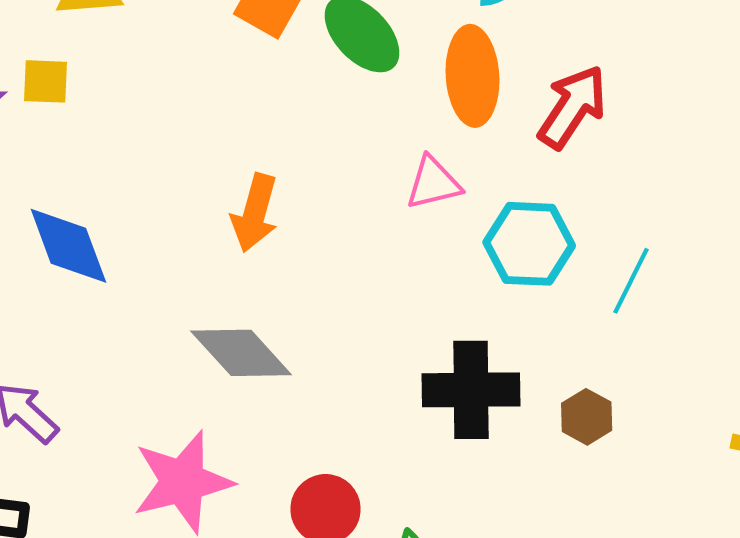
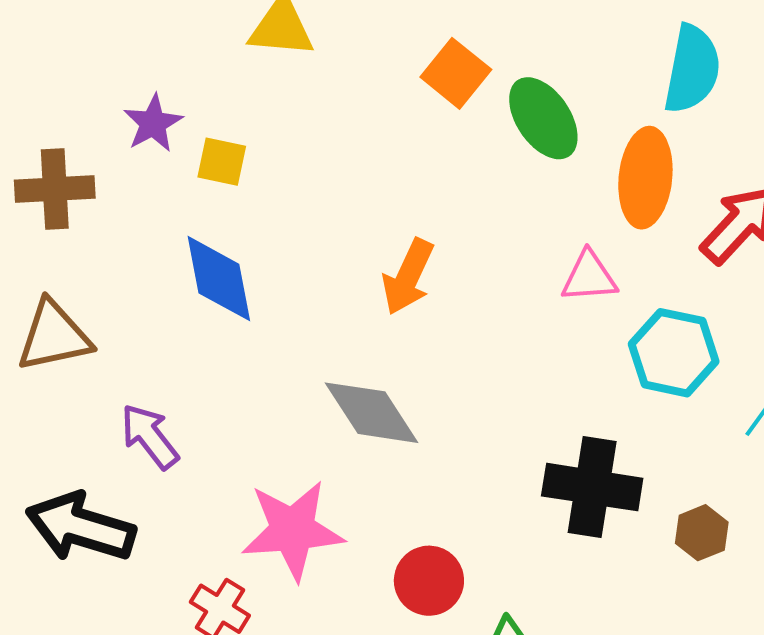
yellow square: (45, 81) -> (222, 162), moved

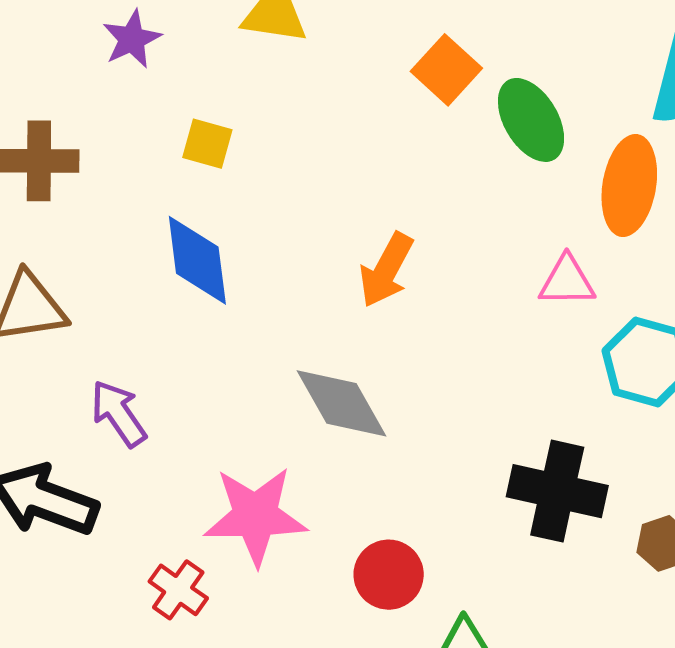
purple star: (153, 123) -> (132, 39), moved

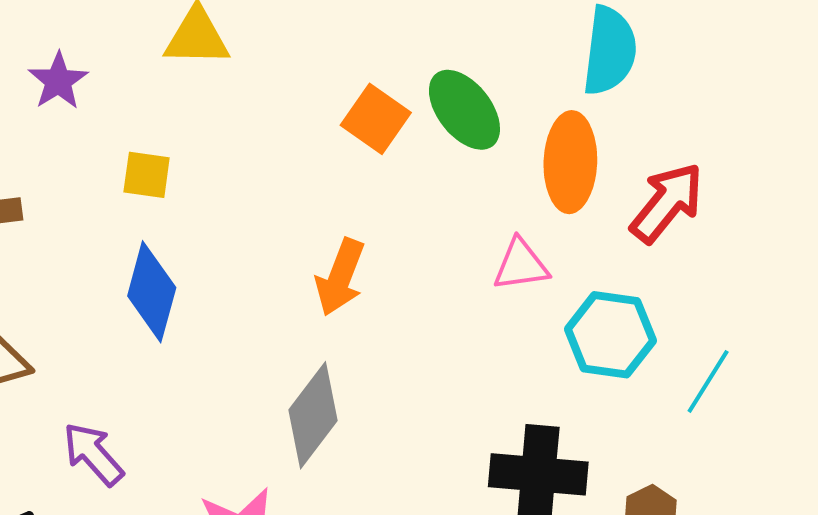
orange square: (446, 70) -> (376, 119), moved
blue diamond: (197, 260) -> (152, 292), turned 30
gray diamond: (341, 403) -> (313, 415), turned 74

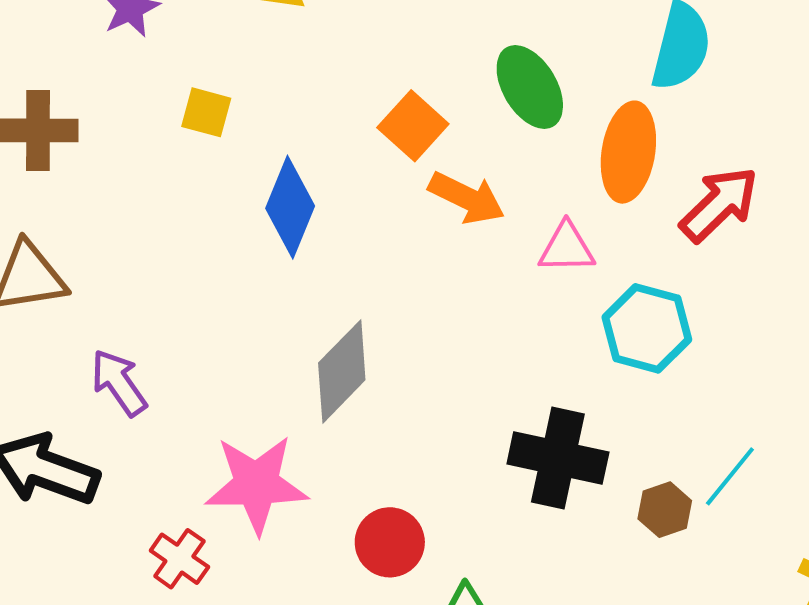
orange square: (376, 119) -> (413, 126), moved
orange arrow: (340, 277) -> (467, 198), moved, turned -92
blue diamond: (152, 292) -> (290, 207), moved
cyan line: (708, 381) -> (730, 476), moved

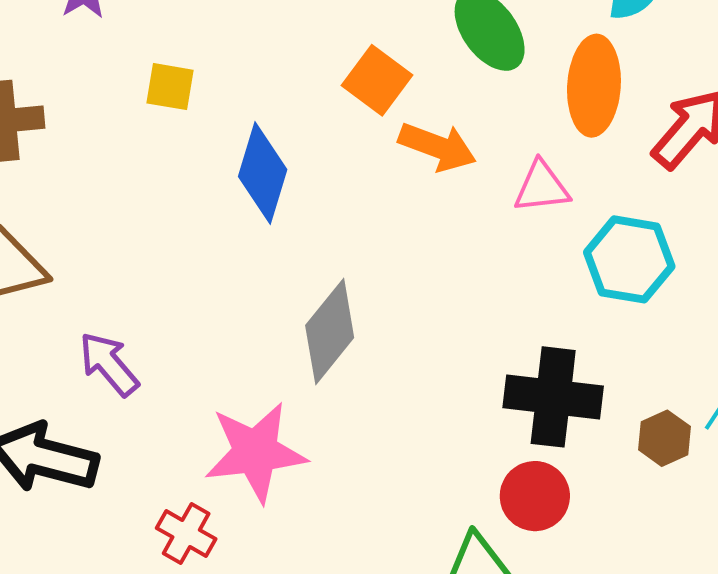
red circle: (390, 542) -> (535, 496), moved

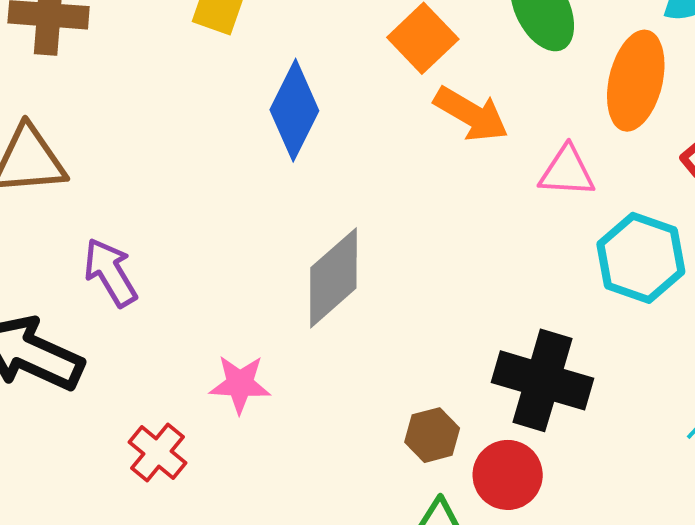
brown hexagon: (664, 438) -> (432, 435), moved
pink star: (256, 452) -> (240, 384), size x0.6

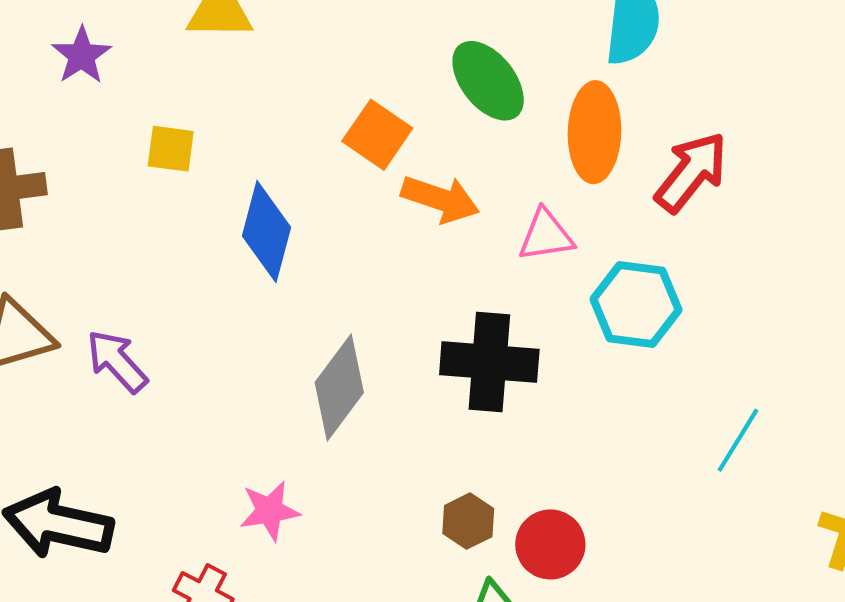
purple arrow: (110, 272) -> (117, 361), moved
black cross: (543, 380) -> (489, 362), moved

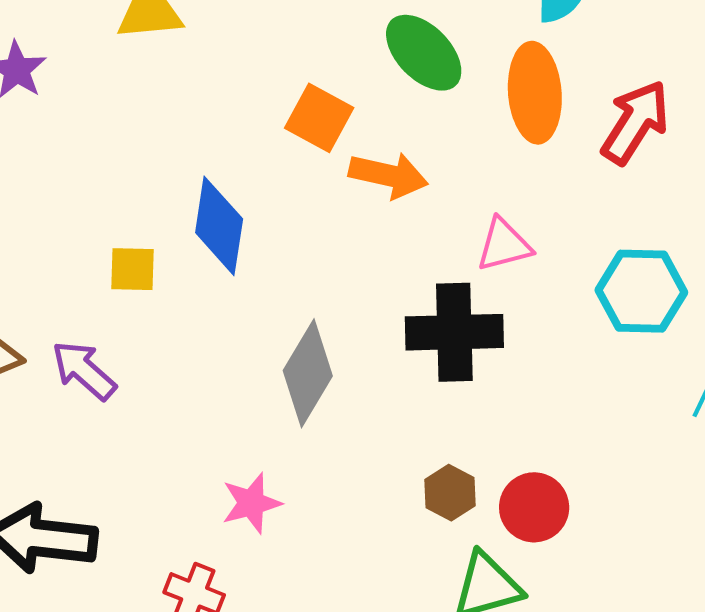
yellow square: (171, 149) -> (132, 269), moved
pink triangle: (546, 235) -> (504, 245), moved
cyan hexagon: (636, 305) -> (641, 291), moved

